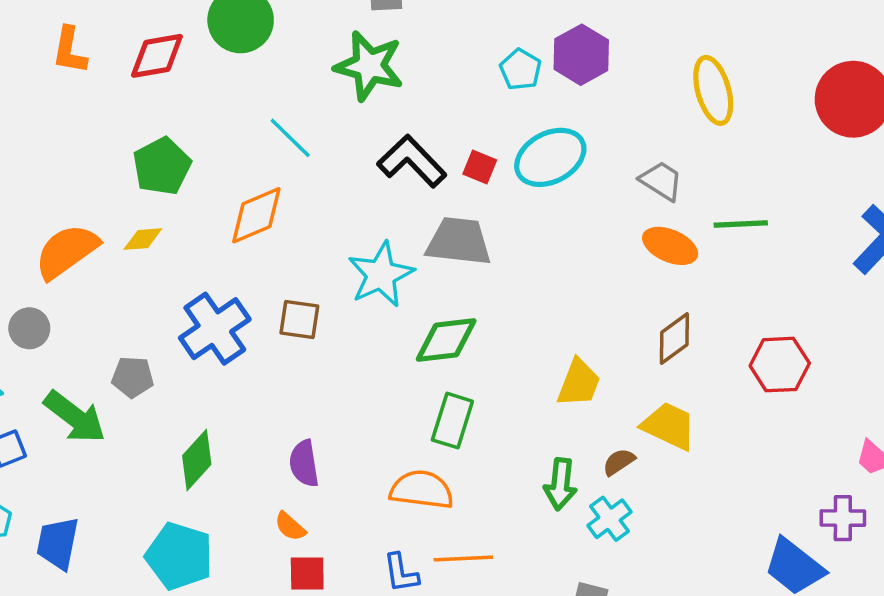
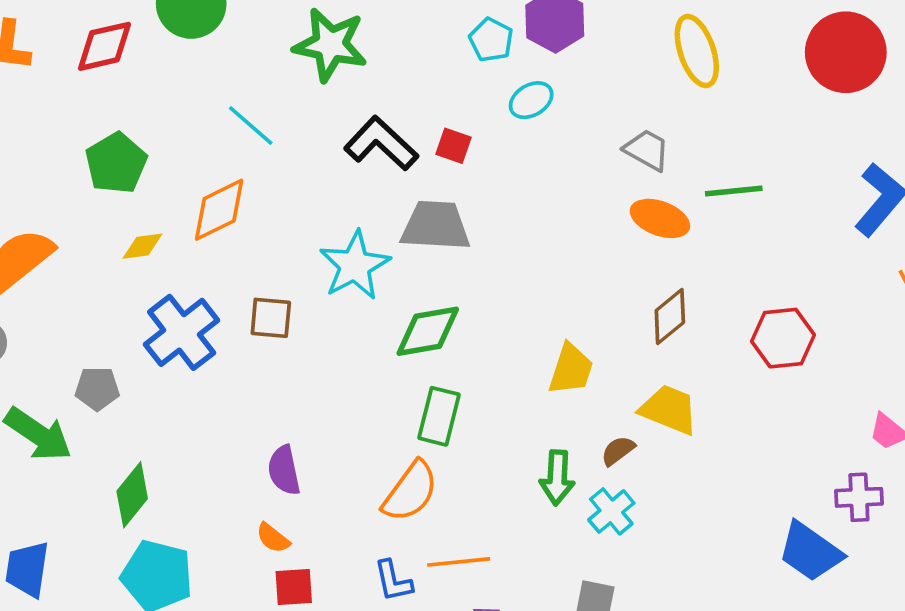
cyan ellipse: (550, 157) -> (531, 100), moved, size x0.6
yellow diamond: (143, 239) -> (142, 246), moved
green diamond: (197, 460) -> (132, 495), moved
orange semicircle: (422, 490) -> (410, 491), turned 122

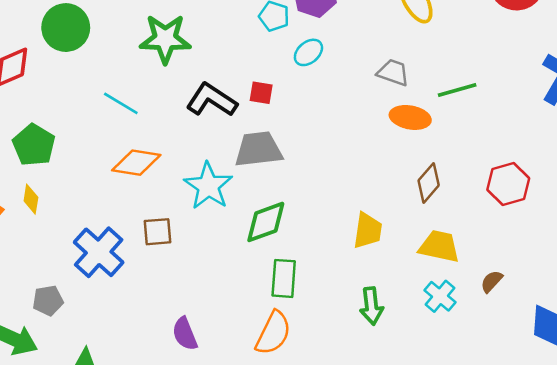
orange diamond: (219, 210) -> (136, 163), moved, turned 45
yellow diamond: (142, 246) -> (31, 199), moved, turned -64
brown semicircle: (618, 451) -> (492, 281), moved
cyan cross: (611, 511) -> (440, 296), moved

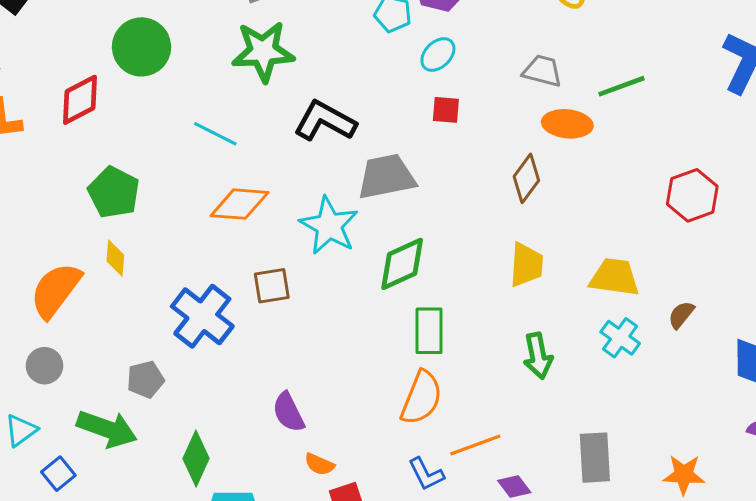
red square: (261, 93) -> (446, 110), moved
brown diamond: (429, 183) -> (526, 178), moved
purple semicircle: (185, 334) -> (288, 412), moved

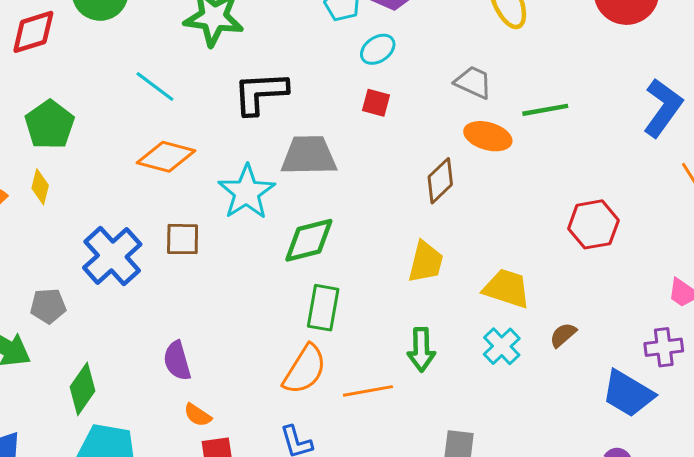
black L-shape: (325, 121) -> (260, 93), turned -42
orange line: (475, 445) -> (368, 391), moved

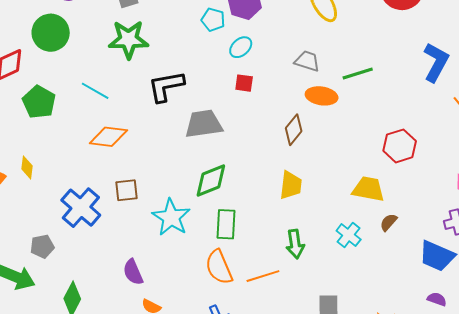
green pentagon: (50, 125) -> (39, 102), moved
cyan star: (247, 192) -> (171, 217), moved
yellow trapezoid: (507, 288) -> (368, 189), moved
orange semicircle: (305, 369) -> (219, 267), turned 132

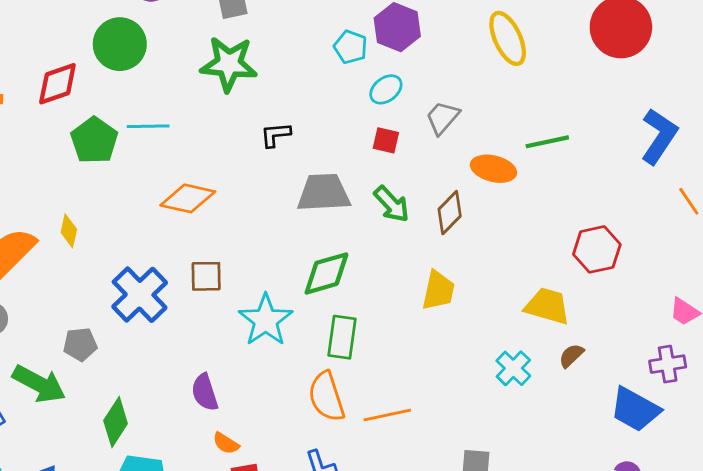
gray trapezoid: (307, 61) -> (443, 118), moved, turned -72
black L-shape: (166, 86) -> (275, 135), size x0.6
cyan line: (95, 91) -> (148, 126), moved, turned -36
green arrow: (295, 244) -> (392, 204), moved, turned -40

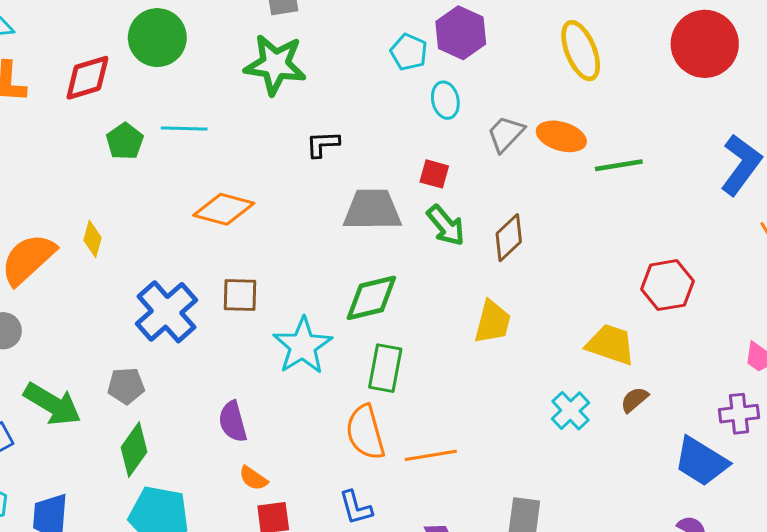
cyan ellipse: (386, 89) -> (445, 100), turned -68
green pentagon: (94, 140) -> (125, 141), size x0.7
red square: (386, 140) -> (434, 174), moved
orange ellipse: (493, 169) -> (561, 136), moved
gray pentagon: (80, 344) -> (126, 386), moved

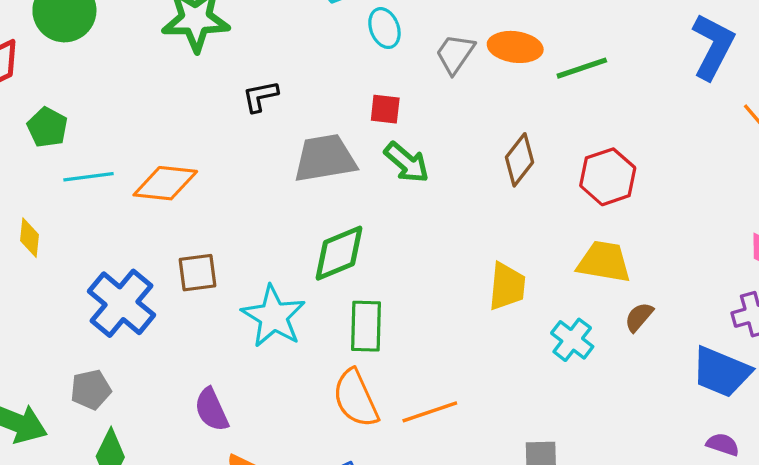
cyan line: (184, 129) -> (88, 177), moved
brown diamond: (509, 238) -> (520, 160), moved
red hexagon: (667, 285) -> (608, 177), moved
yellow trapezoid: (493, 322) -> (507, 286), moved

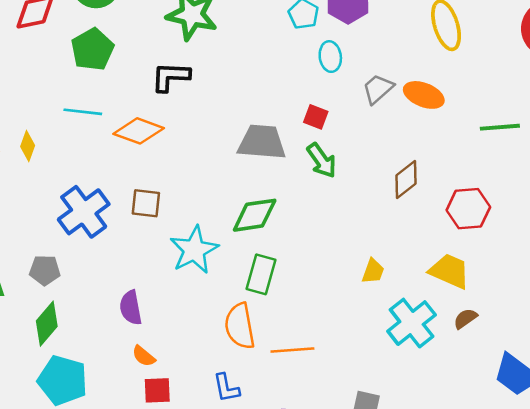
green line: (582, 68) -> (500, 127), moved
black L-shape: (260, 96) -> (171, 77), moved, size x1.4
green pentagon: (47, 127) -> (92, 49), moved, size x1.4
yellow trapezoid: (507, 286) -> (373, 271), size x0.7
cyan cross: (572, 340) -> (412, 323), size x1.5

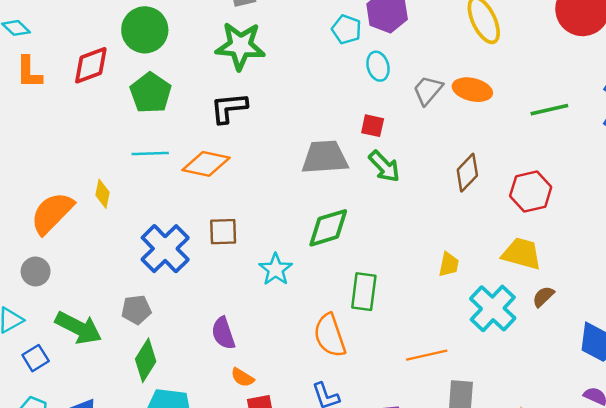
cyan star: (194, 250) -> (276, 269), size x0.7
green rectangle: (261, 274) -> (364, 292), moved
orange line: (292, 350) -> (427, 355), moved

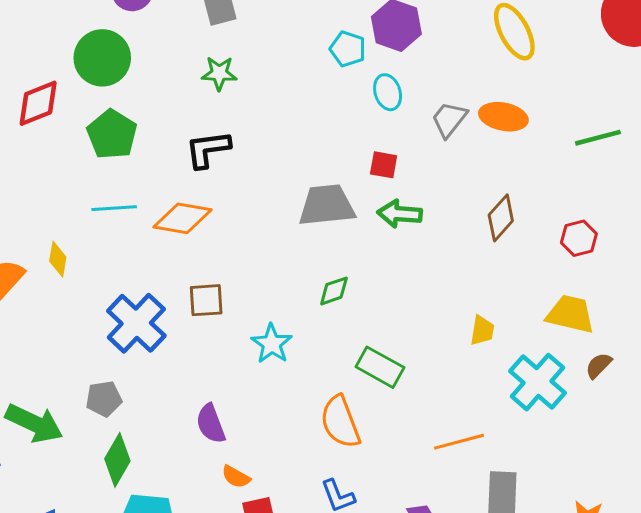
green star: (240, 46) -> (219, 73), size x0.6
green arrow: (384, 166) -> (400, 214), turned 140
red hexagon: (531, 192) -> (579, 238), size x0.7
green diamond: (328, 228) -> (334, 291), size x0.6
green rectangle: (364, 292) -> (380, 367), turned -66

